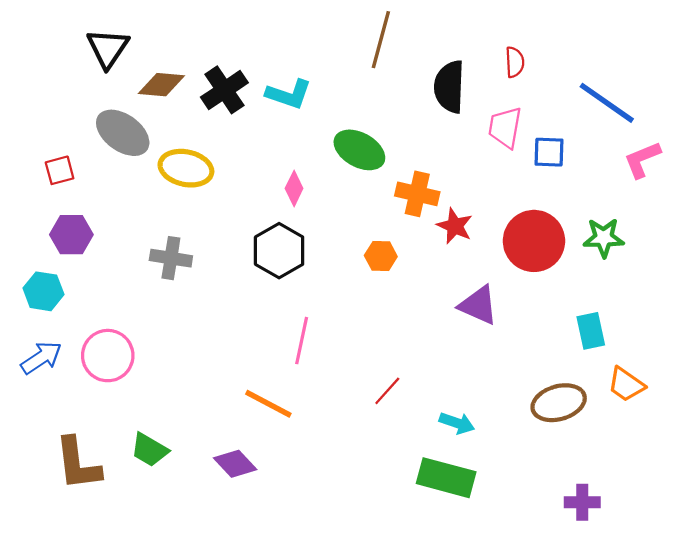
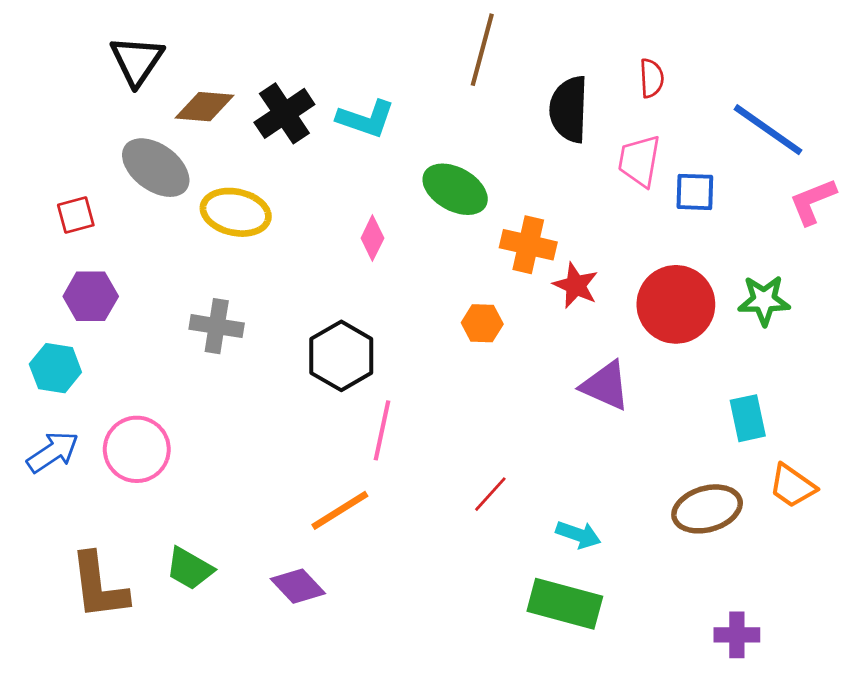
black hexagon: (279, 251) -> (341, 356), moved
orange line: (268, 404) -> (340, 510), turned -60

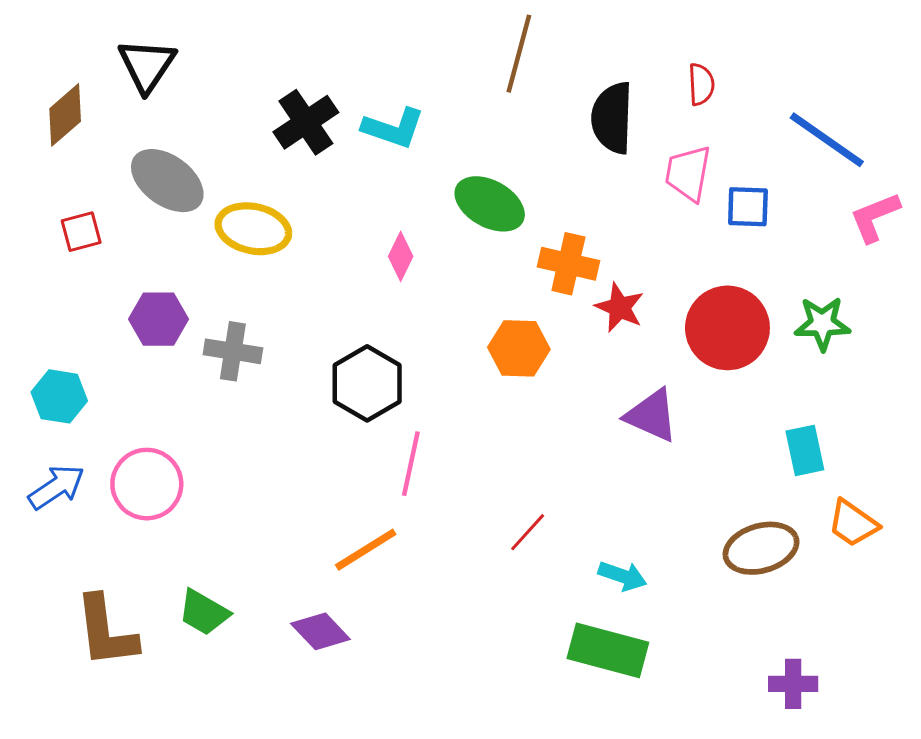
brown diamond: (204, 107) -> (65, 115), moved, turned -46
purple hexagon: (91, 296) -> (159, 319), moved
orange hexagon: (482, 323) -> (519, 348), size x1.4

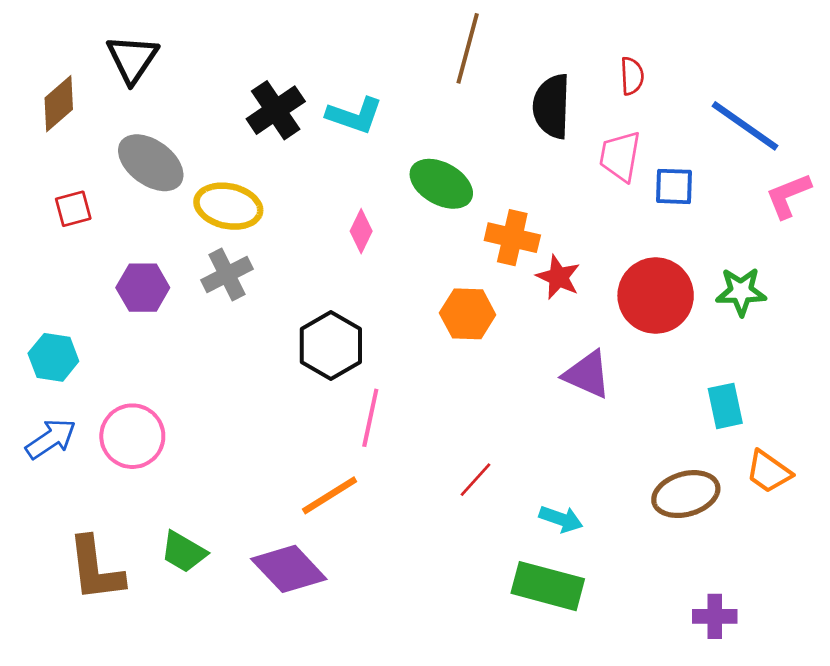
gray cross: (233, 351) -> (227, 274), moved, turned -36
purple diamond: (320, 631) -> (289, 569), size x1.4

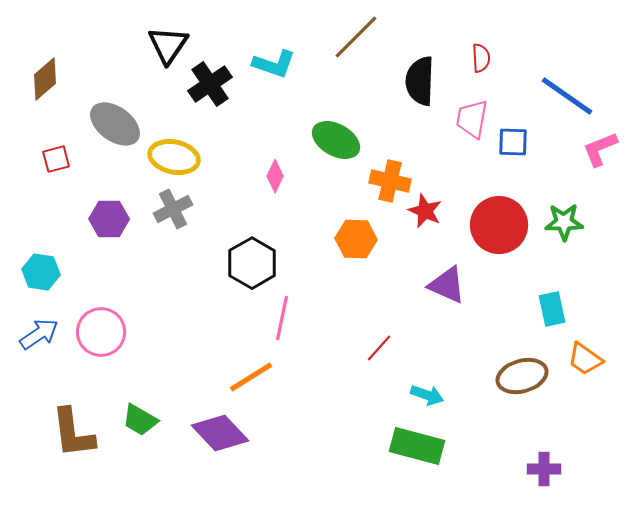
brown line: (468, 48) -> (356, 37), turned 30
black triangle: (132, 59) -> (168, 45), moved
cyan L-shape: (355, 115) -> (274, 64), moved
red line: (475, 480) -> (379, 348), moved

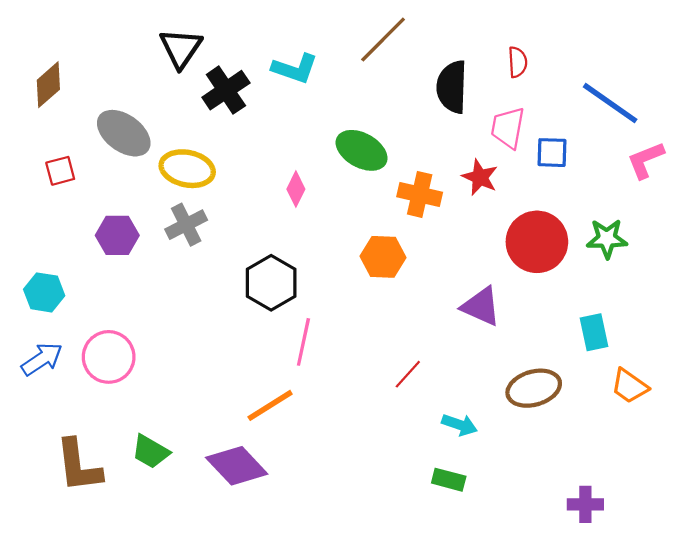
red star: (425, 211) -> (480, 177), moved
brown ellipse: (522, 376) -> (534, 388), moved
green rectangle: (417, 446) -> (449, 480), size x0.6

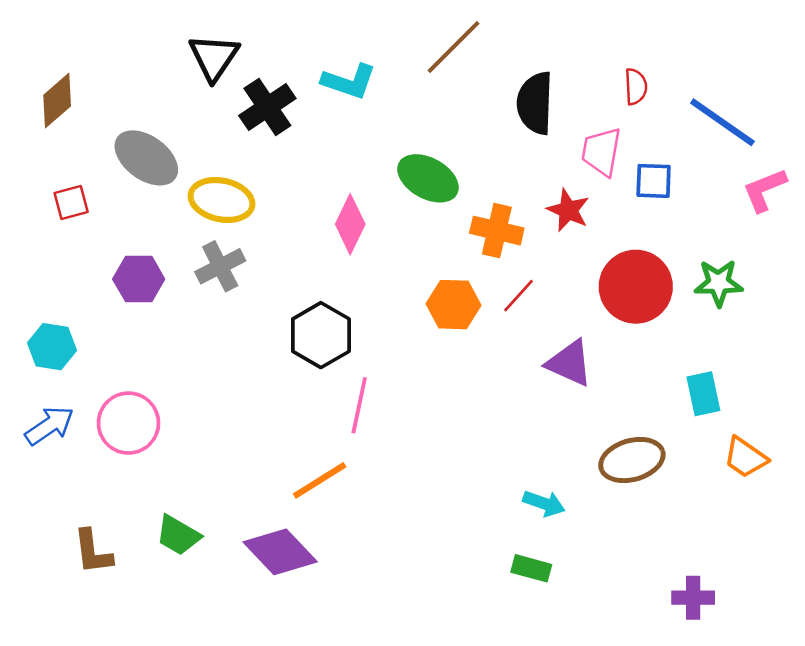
red semicircle: (518, 62) -> (636, 87), moved
pink diamond: (296, 189) -> (350, 224), size x1.4
red line: (408, 374) -> (518, 296), moved
brown L-shape: (79, 466) -> (93, 552), size x0.7

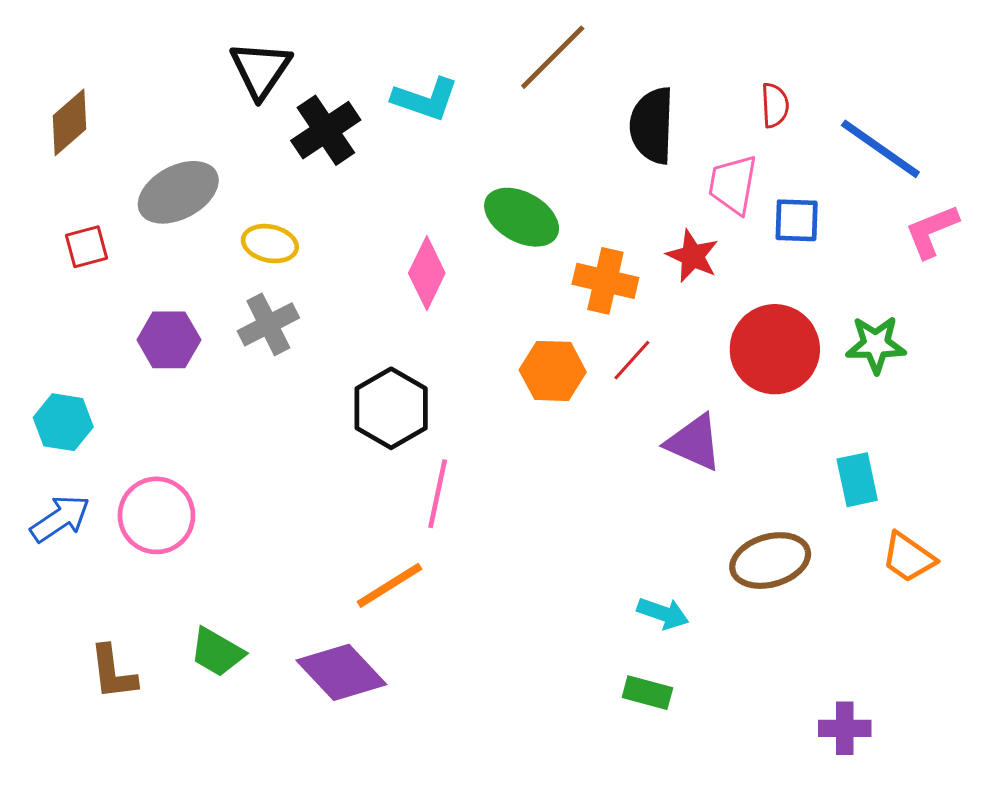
gray ellipse: (146, 158) -> (178, 192), turned -64
yellow ellipse: (222, 200) -> (270, 244), size x0.7

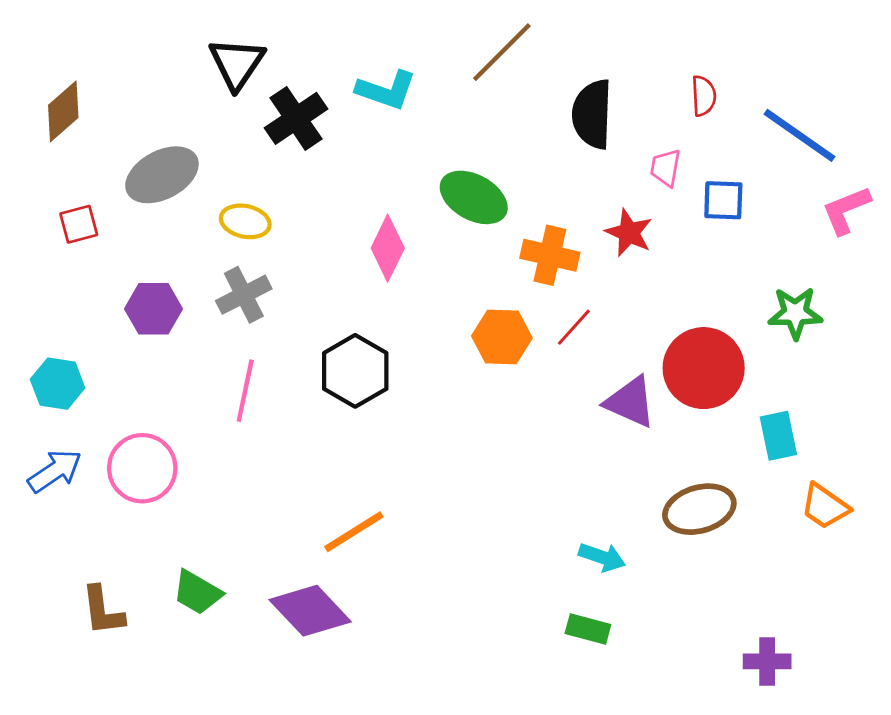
pink trapezoid: (733, 185) -> (666, 168), size x0.7
red circle: (775, 349) -> (704, 368), moved
pink line: (438, 494) -> (245, 391), moved

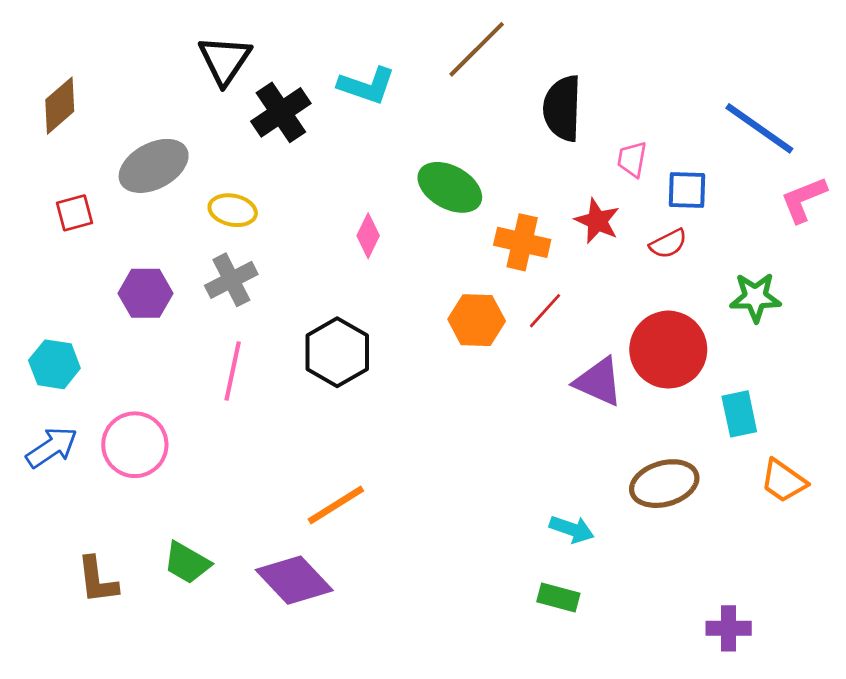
red semicircle: (704, 96) -> (668, 244), moved, turned 66
pink diamond: (388, 248) -> (368, 236), size x0.7

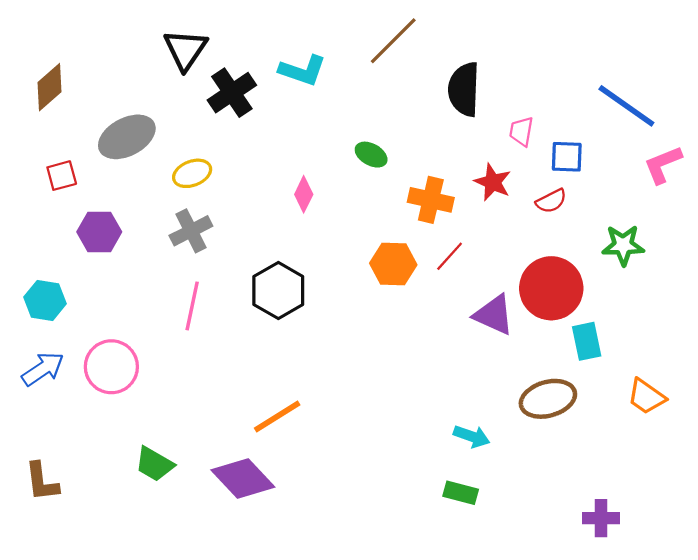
green ellipse: (450, 187) -> (371, 155), size x0.6
yellow ellipse: (233, 210) -> (192, 173), turned -33
purple hexagon: (146, 293) -> (99, 232), moved
cyan rectangle: (739, 414) -> (587, 341), moved
brown L-shape: (97, 580) -> (42, 482), moved

